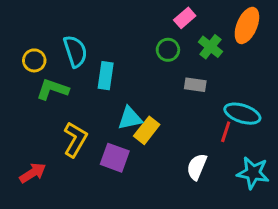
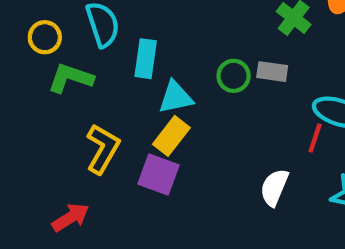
green circle: (168, 50) -> (234, 76), moved
cyan triangle: (130, 118) -> (176, 97), moved
yellow rectangle: (147, 130) -> (171, 136), moved
red arrow: (33, 173) -> (71, 217), moved

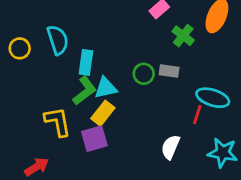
green L-shape: (71, 78) -> (84, 91), moved, turned 124
yellow L-shape: (103, 149) -> (58, 122), turned -40
purple square: (158, 174) -> (94, 139), turned -36

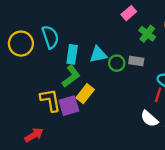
yellow circle: (20, 48) -> (21, 44), size x1.5
cyan triangle: (106, 88) -> (98, 54), moved
purple square: (94, 139) -> (69, 106), moved
white semicircle: (170, 147) -> (149, 119), moved, turned -72

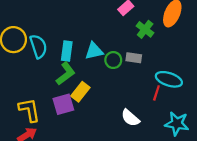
cyan semicircle: (50, 37) -> (38, 46), moved
yellow L-shape: (50, 100) -> (29, 110), moved
white semicircle: (149, 119) -> (130, 118), moved

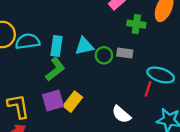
green cross: (145, 29) -> (136, 24), turned -30
cyan semicircle: (38, 46) -> (28, 41), turned -80
yellow rectangle: (80, 92) -> (73, 102), moved

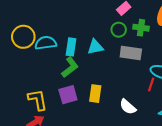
gray rectangle: (125, 53) -> (131, 53), size x1.5
green circle: (104, 55) -> (119, 30), moved
yellow rectangle: (73, 102) -> (95, 94), moved, turned -30

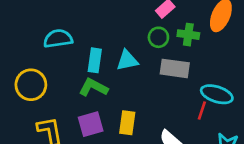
yellow circle: (23, 37) -> (31, 85), moved
cyan semicircle: (46, 43) -> (58, 39), moved
green L-shape: (70, 67) -> (93, 87), turned -115

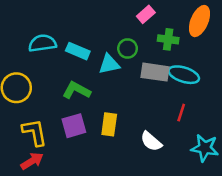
green circle: (158, 37) -> (128, 48), moved
cyan rectangle: (95, 60) -> (78, 51), moved, turned -75
cyan ellipse: (217, 94) -> (184, 75), moved

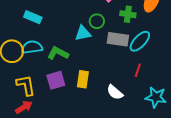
cyan semicircle: (42, 43) -> (32, 47), moved
cyan rectangle: (78, 51) -> (33, 17), moved
cyan ellipse: (184, 75) -> (140, 41), turned -65

